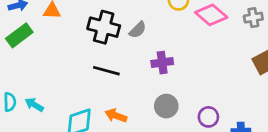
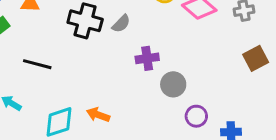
black line: (106, 71) -> (37, 64), moved
gray circle: (166, 106) -> (173, 84), moved

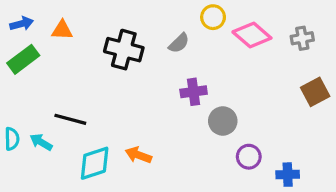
gray semicircle: (121, 24) -> (179, 43), moved
black line: (37, 64) -> (70, 119), moved

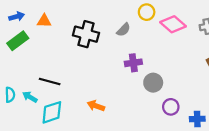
cyan diamond: (95, 163) -> (52, 112), moved

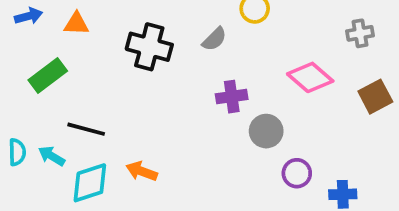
pink diamond: (173, 24) -> (310, 77), moved
green rectangle: (18, 41) -> (48, 76), moved
orange arrow: (96, 106) -> (142, 171), moved

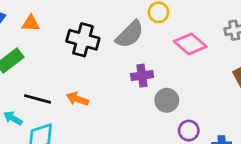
gray semicircle: (214, 39) -> (130, 34), size x1.6
pink diamond: (310, 77) -> (190, 44), moved
orange arrow: (142, 171) -> (77, 99), moved

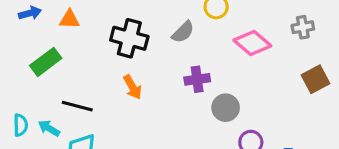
gray semicircle: (130, 34) -> (183, 32), size x0.7
orange arrow: (77, 99) -> (132, 87), moved, turned -140

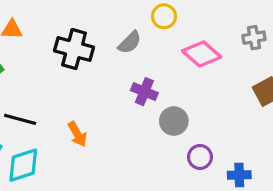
purple cross: (197, 79) -> (144, 92), turned 30
orange arrow: (132, 87) -> (77, 134), moved

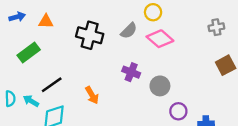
pink diamond: (202, 54) -> (160, 39), moved
purple cross: (144, 92) -> (131, 72), moved
black line: (20, 119) -> (52, 85), turned -50

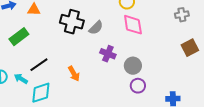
gray semicircle: (129, 31) -> (96, 28), moved
pink diamond: (160, 39) -> (133, 25), turned 40
purple circle: (178, 111) -> (138, 86), moved

